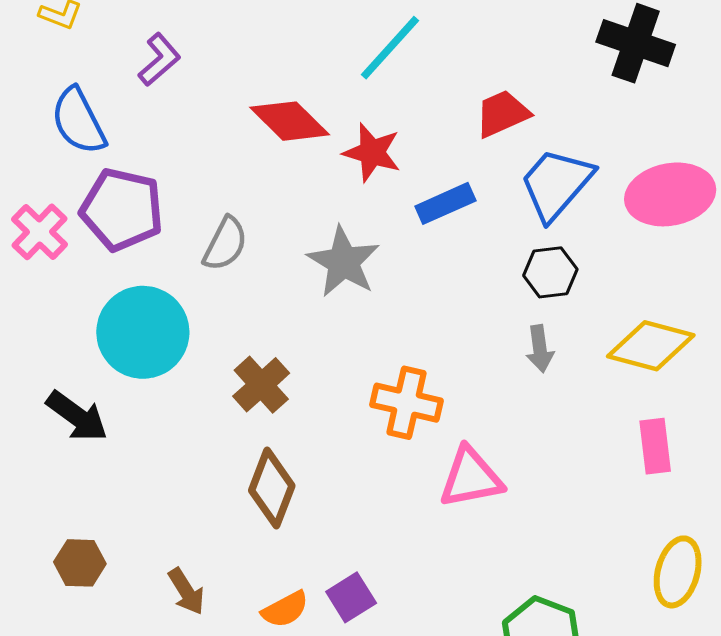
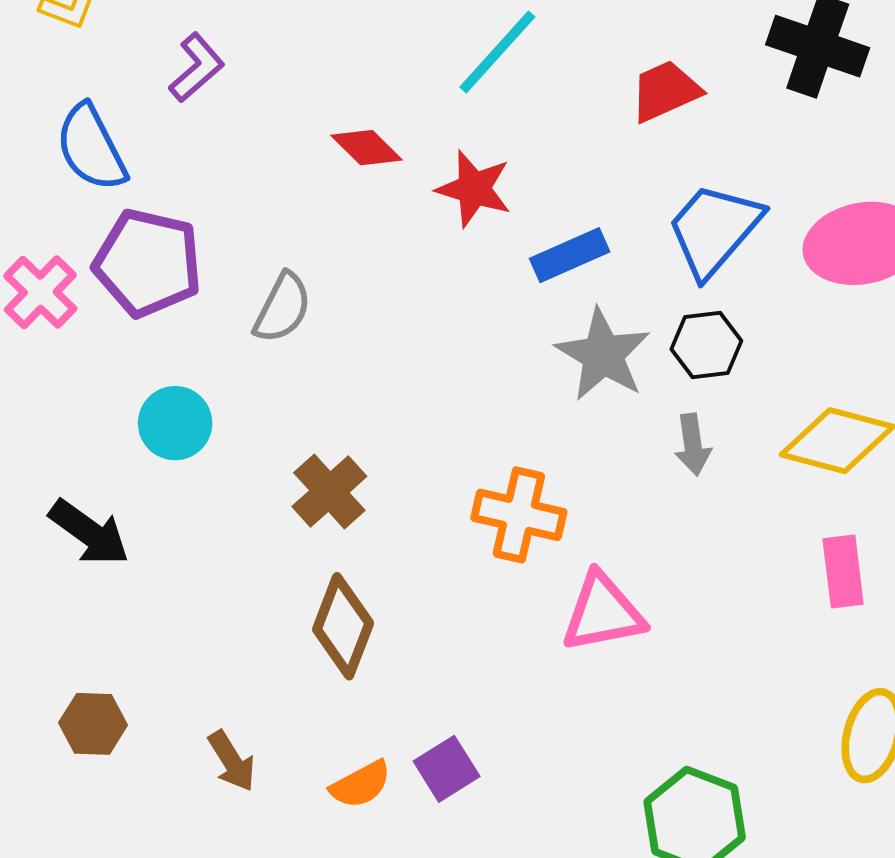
red trapezoid: (502, 114) -> (665, 91), moved
red diamond: (290, 121) -> (367, 148), size x0.7
gray star: (344, 262) -> (603, 355), moved
cyan circle: (143, 332) -> (175, 423), size x0.6

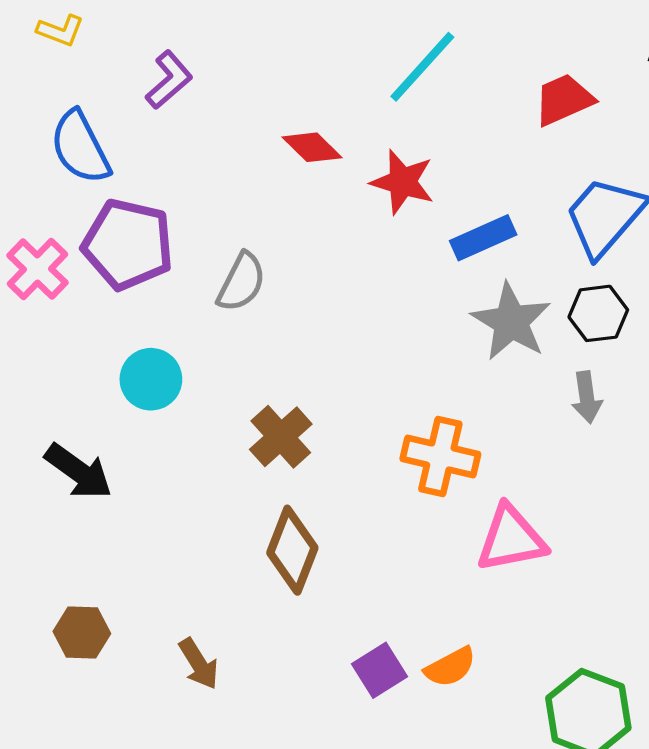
orange semicircle: (361, 784) -> (450, 667), moved

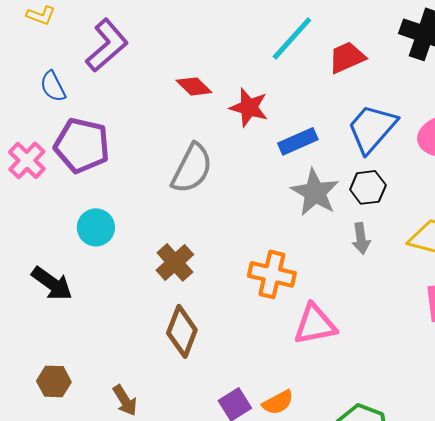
cyan line: (422, 67) -> (292, 38), moved
purple L-shape: (169, 80) -> (107, 45), size x1.5
blue semicircle: (80, 147) -> (53, 86), size x0.7
gray semicircle: (241, 282) -> (192, 168), moved, size x1.4

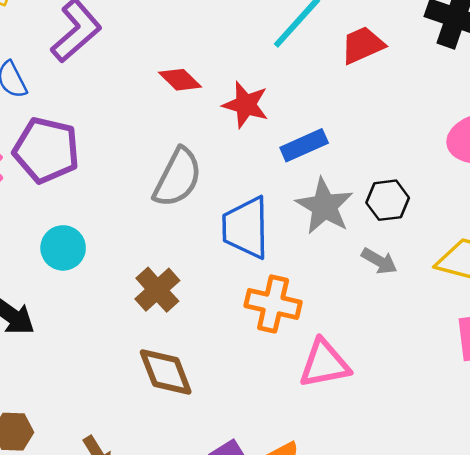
blue trapezoid: (372, 128) -> (246, 228), moved, turned -42
gray arrow: (361, 238) -> (379, 261), turned -52
brown diamond: (182, 331) -> (166, 372), turned -42

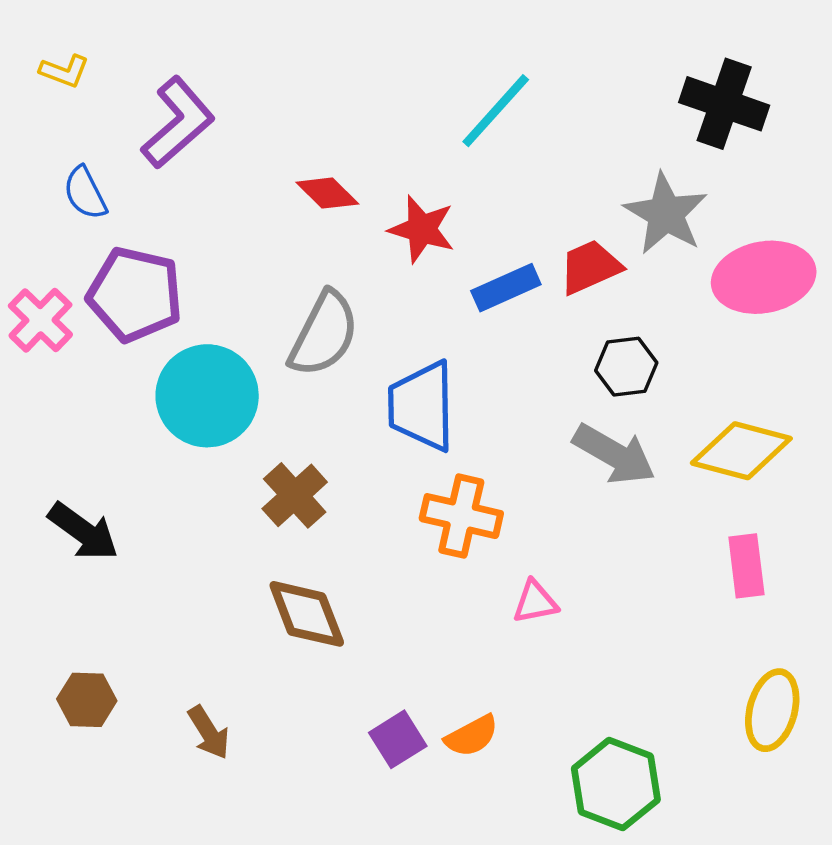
red trapezoid: (363, 45) -> (590, 267), moved
gray star: (324, 206) -> (666, 214), moved
cyan circle: (63, 248) -> (207, 396), moved, size x1.6
gray arrow: (379, 261) -> (614, 454), size x1.6
pink triangle: (324, 364) -> (535, 602), size x0.6

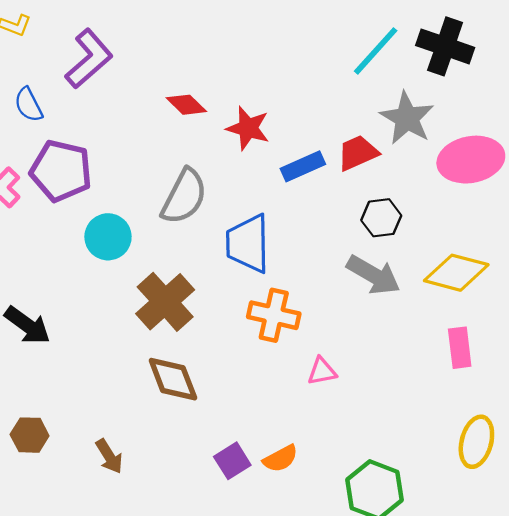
cyan line: (496, 111) -> (376, 51), moved
cyan circle: (207, 396) -> (108, 237), size x0.7
brown cross: (295, 495) -> (165, 302), size x1.4

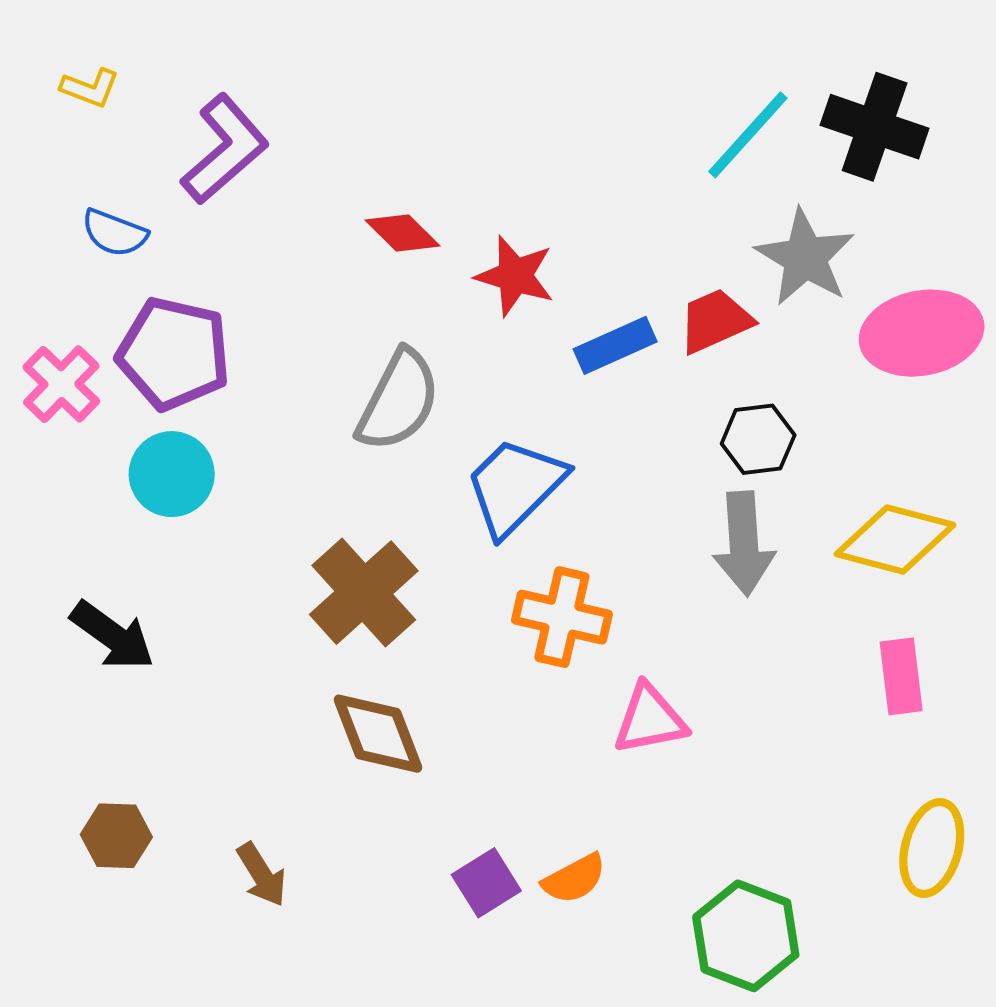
blue semicircle: (28, 105) -> (114, 233), turned -42
cyan circle: (108, 237) -> (172, 474), moved
blue trapezoid: (248, 244) -> (515, 486), turned 46
gray arrow: (373, 275) -> (744, 544), turned 56
pink triangle: (322, 371) -> (650, 719), size x1.4

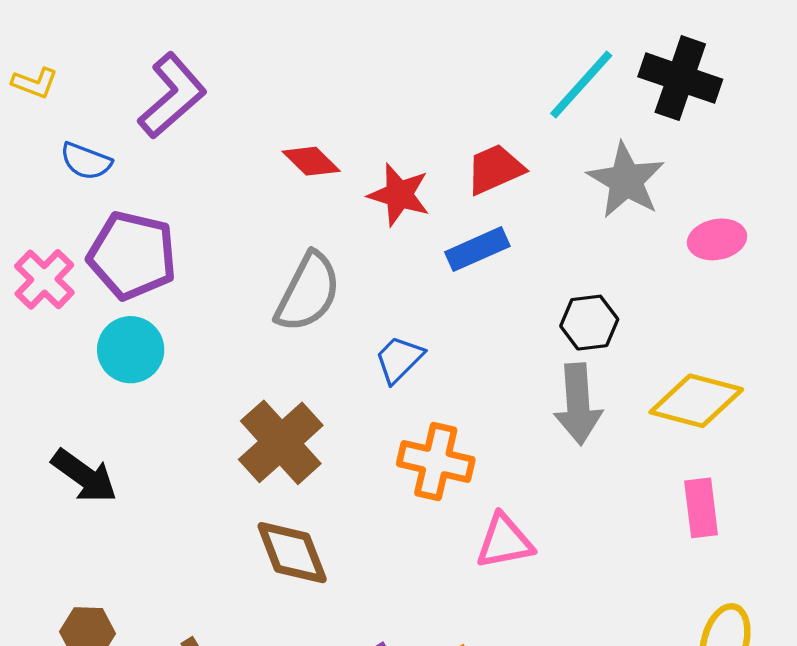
yellow L-shape: (90, 88) -> (35, 83), moved
red trapezoid: (715, 321) -> (495, 169), moved
pink ellipse: (922, 333) -> (717, 239), size x0.6
blue trapezoid: (515, 486) -> (399, 359), size x0.6

